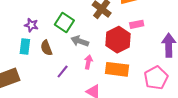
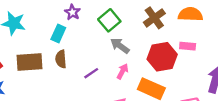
brown semicircle: (46, 48) -> (61, 59), moved

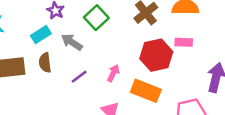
cyan rectangle: (58, 33) -> (41, 35), turned 36
gray arrow: (120, 46) -> (72, 42), moved

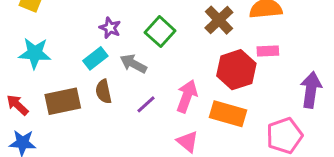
pink arrow: (113, 73) -> (187, 96), size x1.5

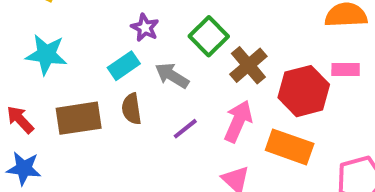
brown cross: (219, 20) -> (248, 65), moved

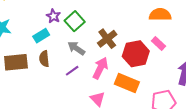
green square: (209, 36) -> (75, 21), moved
pink rectangle: (346, 70) -> (159, 43), turned 40
gray arrow: (172, 76) -> (76, 48), moved

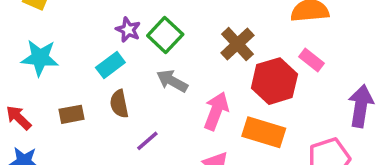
brown cross: (107, 39) -> (237, 44), moved
brown rectangle: (16, 62) -> (72, 114), size x0.6
purple line: (72, 71) -> (147, 141), moved

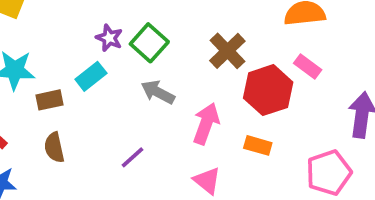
brown semicircle: (119, 104) -> (54, 147), moved
brown rectangle: (72, 114) -> (50, 100), moved
orange rectangle: (264, 132) -> (258, 145), size x0.6

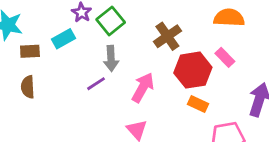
gray arrow: (158, 92) -> (111, 58), turned -130
orange rectangle: (258, 145) -> (198, 104), moved
purple line: (132, 157) -> (96, 84), moved

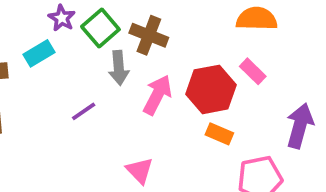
brown cross: (167, 36) -> (149, 35), moved, turned -32
gray arrow: (111, 58) -> (119, 68), moved
pink arrow: (143, 87) -> (157, 95), moved

